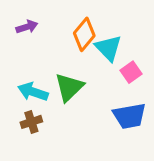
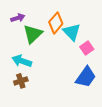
green triangle: (69, 87) -> (33, 34), moved
blue trapezoid: (130, 116) -> (86, 77), turned -45

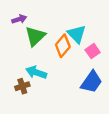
orange diamond: (56, 23) -> (63, 46), moved
cyan arrow: (22, 61) -> (36, 72), moved

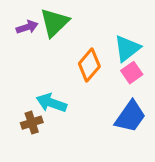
cyan triangle: (77, 34) -> (127, 48), moved, turned 36
green triangle: (35, 36) -> (54, 23), moved

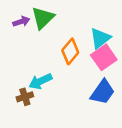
pink square: (132, 73) -> (104, 57), size x1.5
cyan arrow: (51, 103) -> (40, 81), turned -45

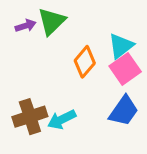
cyan arrow: (40, 81) -> (62, 120), moved
brown cross: (25, 97) -> (30, 117), size x1.6

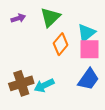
green triangle: (52, 21) -> (50, 17), moved
pink square: (125, 69) -> (90, 49), turned 35

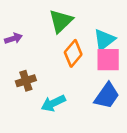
purple arrow: (18, 18) -> (13, 38), moved
brown cross: (21, 83) -> (26, 81), moved, size x0.7

